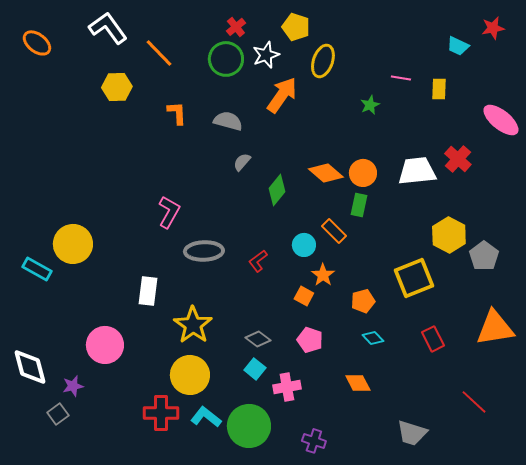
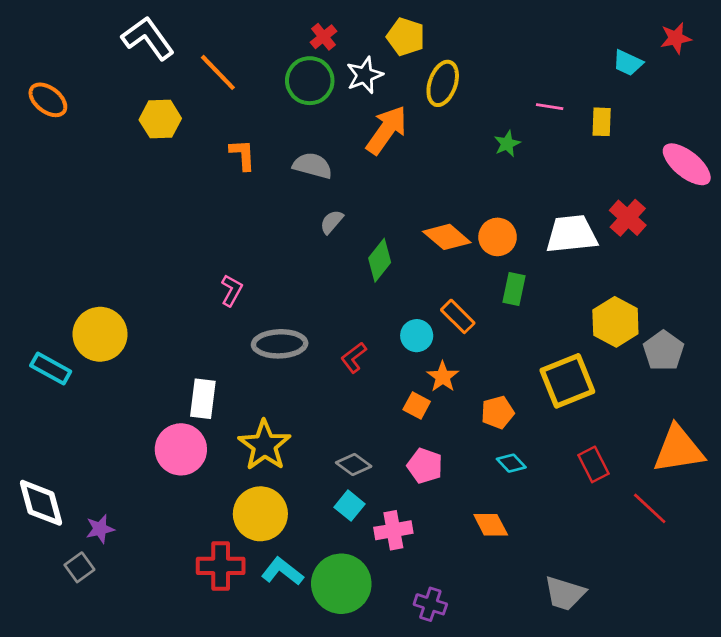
orange ellipse: (37, 43) -> (48, 100), moved
green rectangle: (359, 205) -> (514, 289), moved
pink L-shape: (169, 212) -> (232, 290), size x0.7
pink circle: (105, 345) -> (181, 449), moved
red line: (474, 402) -> (650, 508), moved

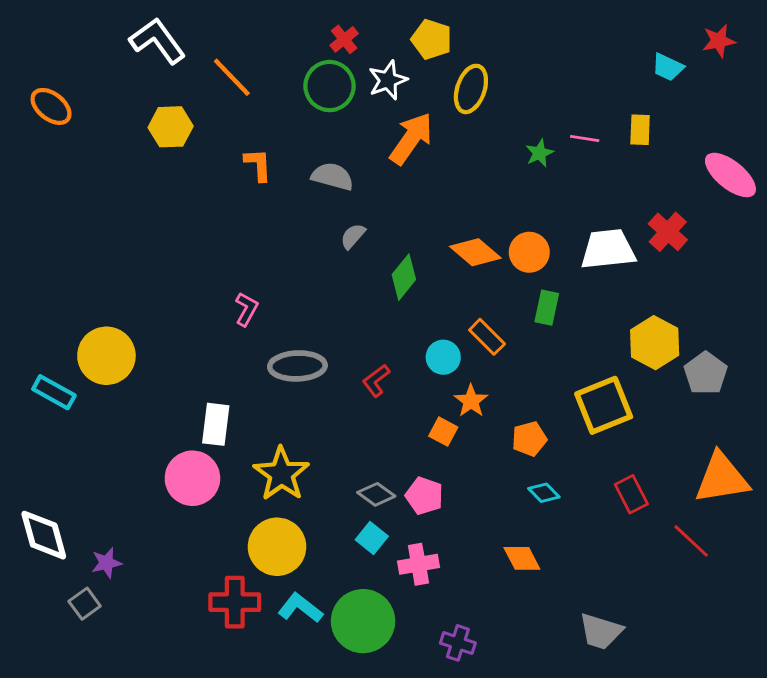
pink line: (550, 107) -> (585, 139), moved
pink pentagon: (425, 466) -> (424, 496), moved

